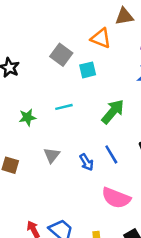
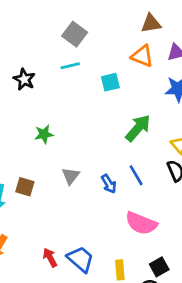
orange triangle: (101, 38) -> (142, 56), moved
gray square: (61, 55) -> (75, 34), moved
cyan line: (64, 107) -> (70, 66), moved

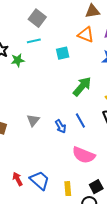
green star: (44, 134) -> (18, 60), moved

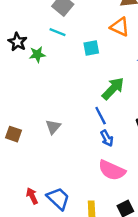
cyan line: (34, 41) -> (57, 32), turned 32
blue line: (80, 120) -> (101, 116), moved
blue arrow: (61, 126) -> (107, 138), moved

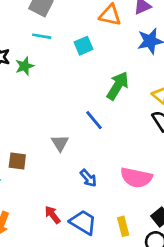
blue line: (101, 116) -> (94, 120), moved
blue arrow: (107, 138) -> (88, 178), moved
red arrow: (32, 196) -> (53, 215), moved

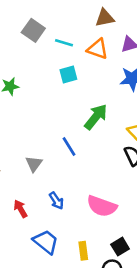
cyan line: (42, 36) -> (64, 43), moved
red arrow: (53, 215) -> (20, 209), moved

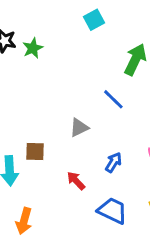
gray triangle: (34, 164) -> (79, 128), turned 42
blue arrow: (56, 201) -> (113, 162), turned -102

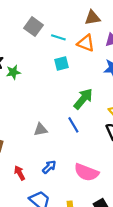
blue line: (113, 99) -> (73, 125), moved
gray triangle: (79, 128) -> (41, 130), moved

